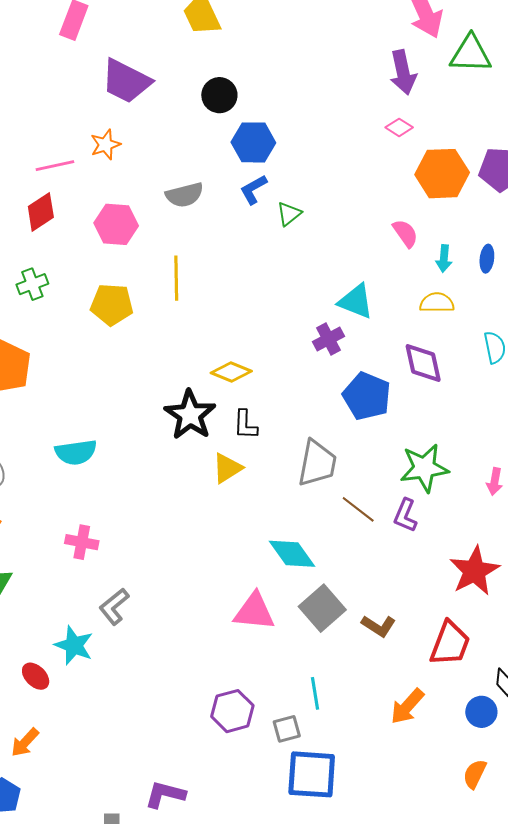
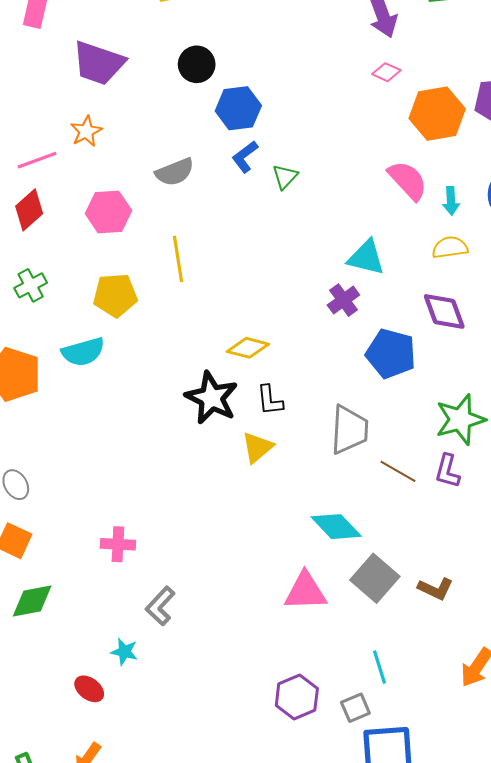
pink semicircle: (405, 233) -> (408, 180), size x1.4
cyan semicircle: (76, 452) -> (83, 352), moved
cyan star: (74, 645) -> (124, 652), size x0.7

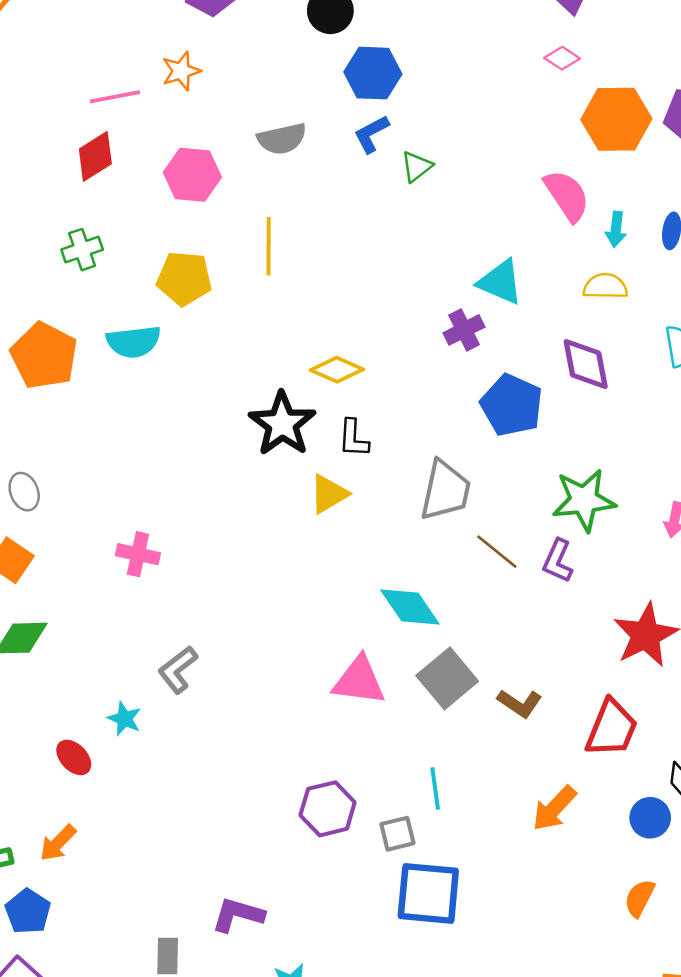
pink cross: (118, 544) -> (138, 554), moved

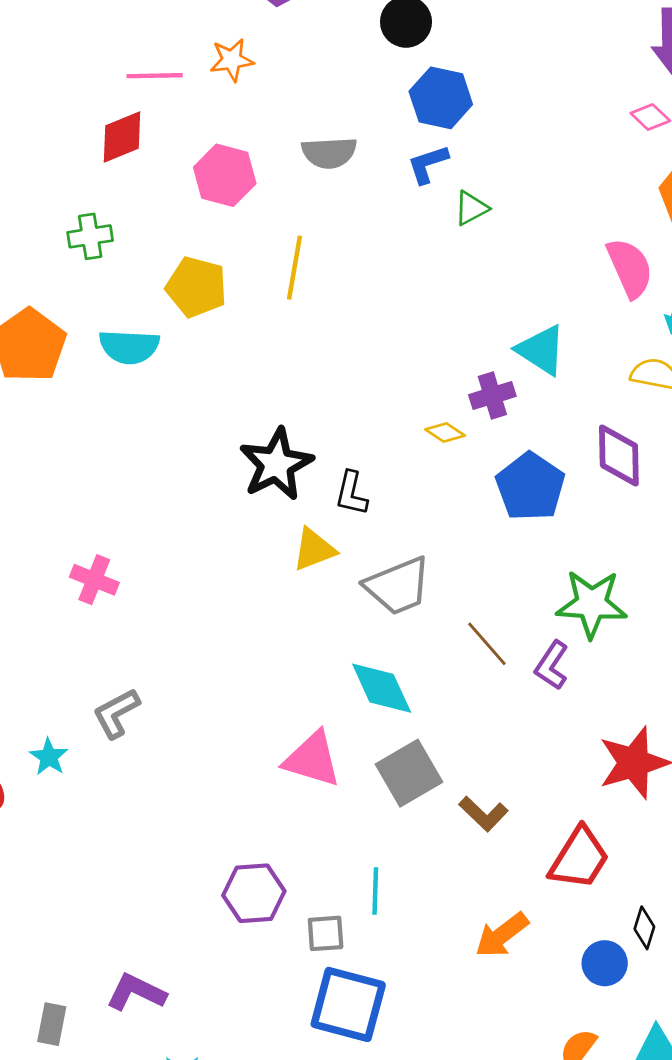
yellow diamond: (337, 370) -> (445, 432), moved, size x0.7
gray trapezoid: (445, 491) -> (398, 586), moved, turned 46

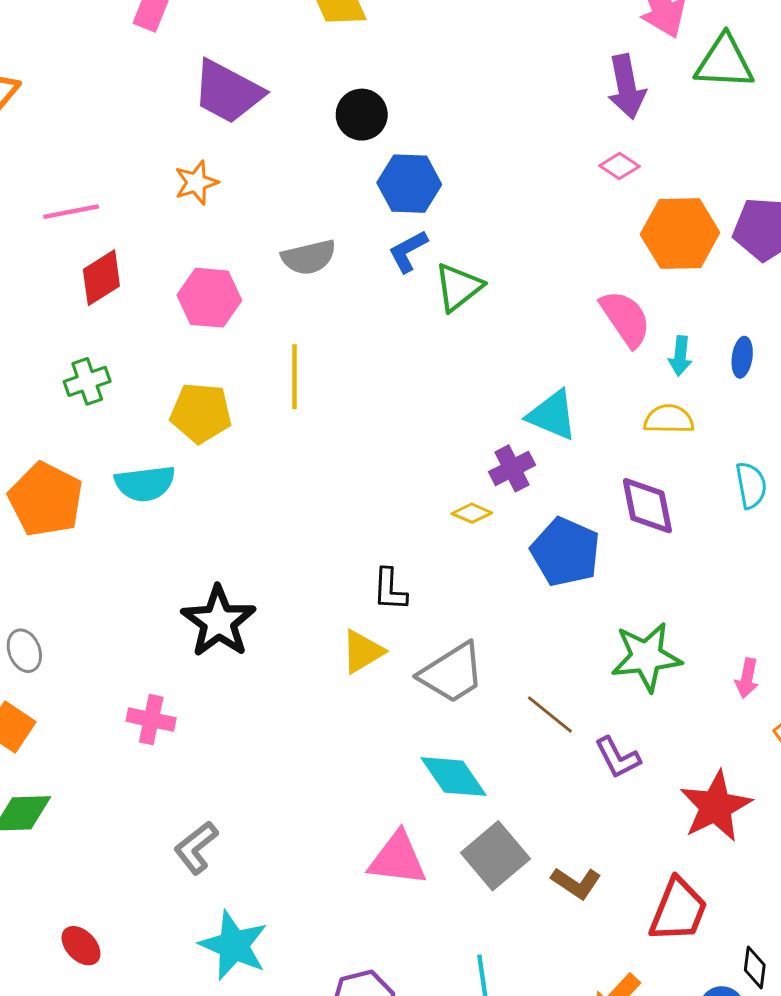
pink line: (155, 76) -> (71, 212), moved
green triangle: (471, 208) -> (458, 287), size x1.4
black star: (276, 464) -> (219, 622), moved
purple L-shape: (552, 665) -> (618, 758), moved, turned -51
cyan star: (49, 757) -> (234, 945), moved, size x1.8

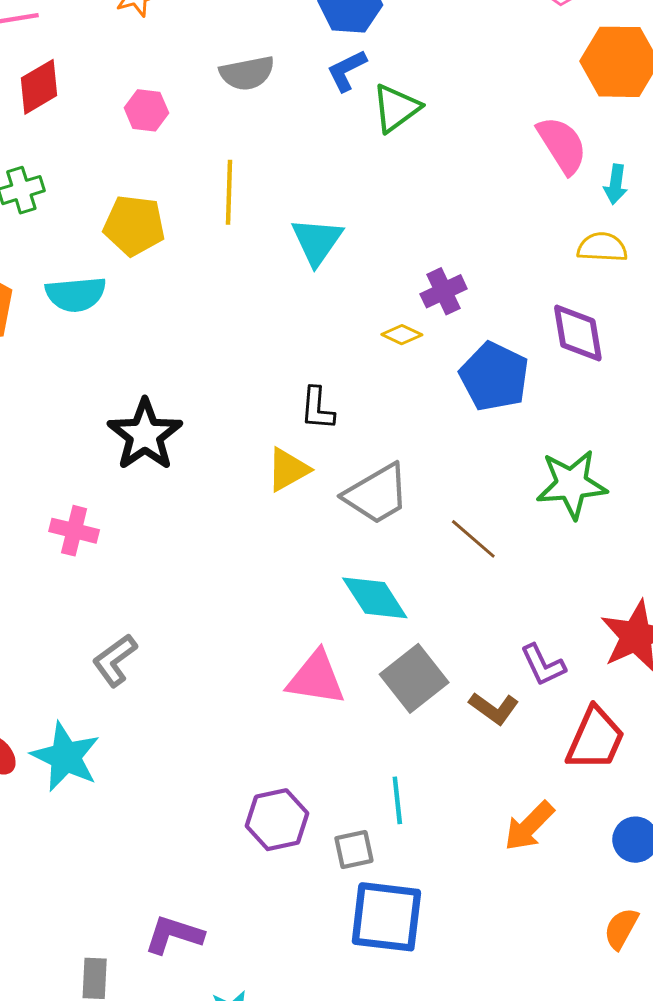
pink hexagon: (209, 298) -> (146, 110), size x0.7
cyan triangle: (552, 415) -> (317, 241), moved, turned 40
purple L-shape: (618, 758) -> (543, 665), moved
cyan star: (234, 945) -> (66, 757), moved

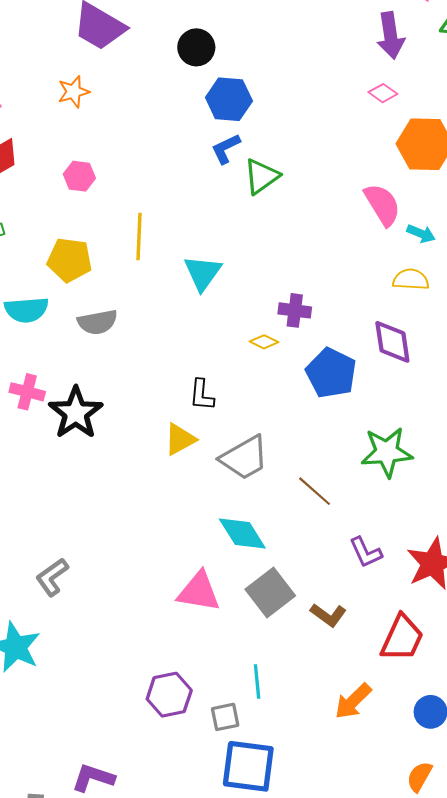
gray semicircle: (247, 73) -> (97, 322), moved
cyan arrow: (616, 184) -> (421, 234), turned -76
purple cross: (444, 291) -> (295, 310), turned 32
pink cross: (74, 531) -> (27, 392), moved
purple L-shape: (543, 665) -> (366, 552), moved

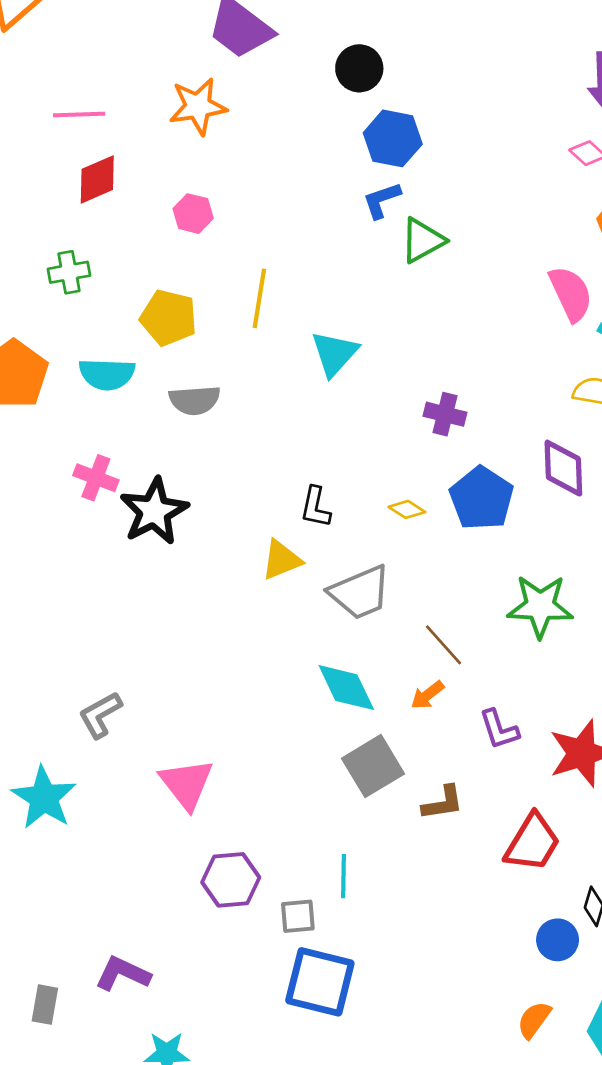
orange star: (73, 92) -> (198, 106), size x1.4
yellow diamond: (264, 342) -> (407, 509), moved
pink triangle: (199, 592) -> (187, 784), moved, turned 36
brown L-shape: (328, 615) -> (443, 803), turned -52
orange arrow: (353, 701) -> (427, 695), moved, size x0.7

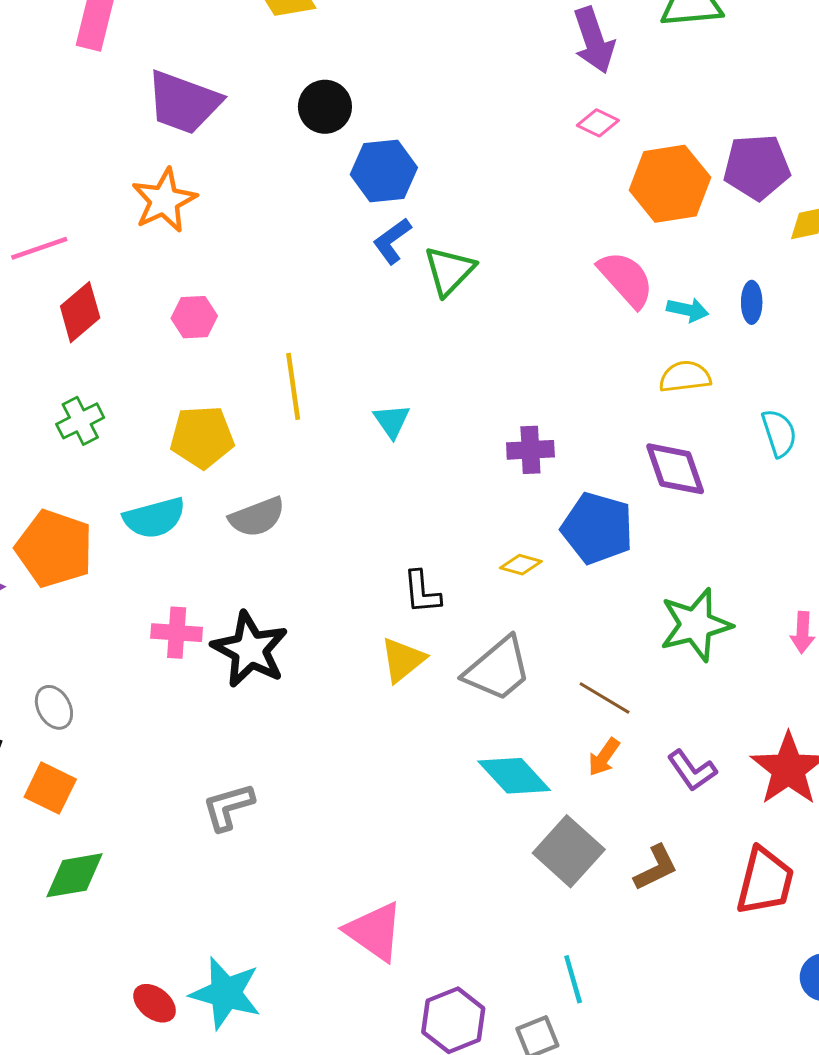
cyan triangle: (334, 353) -> (392, 421), size x0.7
gray L-shape: (100, 715) -> (228, 807), moved, turned 30

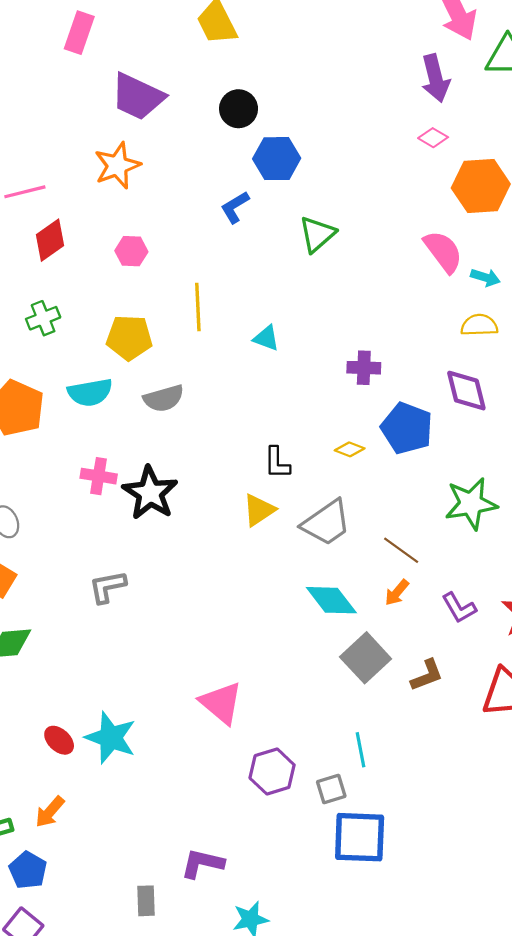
blue L-shape: (392, 241) -> (235, 207), moved
cyan triangle: (392, 421) -> (266, 338), turned -40
gray L-shape: (228, 807) -> (107, 587), moved

